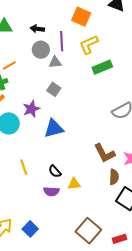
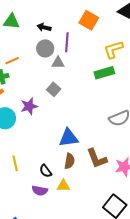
yellow L-shape: (89, 45) -> (113, 49), moved
blue triangle: (54, 128) -> (69, 138), moved
brown semicircle: (114, 177) -> (69, 161), moved

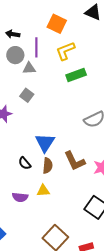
yellow L-shape: (113, 49) -> (65, 51), moved
blue triangle: (69, 138) -> (45, 143), turned -45
black semicircle: (46, 171) -> (25, 163), moved

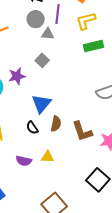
blue triangle: (45, 143) -> (41, 104), moved
brown semicircle: (48, 166) -> (56, 124), moved

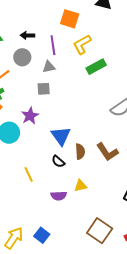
gray circle: (36, 19) -> (22, 57), moved
gray square: (42, 60) -> (44, 89), moved, turned -32

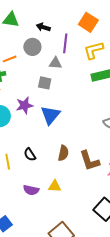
blue triangle: (61, 136) -> (50, 115), moved
black semicircle: (58, 161) -> (30, 155), moved

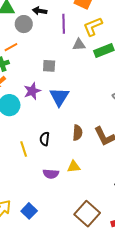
gray circle: (32, 47) -> (24, 24), moved
gray triangle: (55, 63) -> (79, 45), moved
black semicircle: (30, 155) -> (45, 139), turned 48

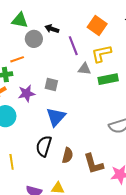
purple line: (64, 24) -> (73, 46), turned -30
purple star: (32, 91) -> (26, 93), moved
black semicircle: (45, 139) -> (44, 146), moved, size x1.5

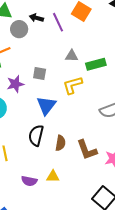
purple line: (73, 46) -> (58, 22), moved
yellow L-shape: (101, 54) -> (73, 85), moved

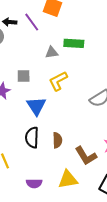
green rectangle: (96, 64) -> (74, 43), moved, turned 30
brown L-shape: (87, 150) -> (86, 156), moved
yellow triangle: (53, 176) -> (68, 179), moved, size x1.5

